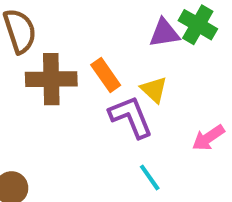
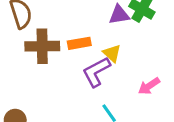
orange rectangle: (106, 75) -> (79, 43), turned -65
purple L-shape: (131, 117) -> (96, 72), turned -96

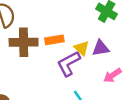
purple triangle: (119, 15) -> (101, 48), moved

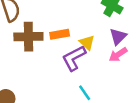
purple triangle: (101, 48) -> (118, 37), moved, turned -36
pink arrow: (112, 75) -> (118, 55), moved

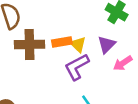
purple triangle: (118, 37) -> (107, 44), moved
yellow triangle: (87, 43) -> (78, 44), moved

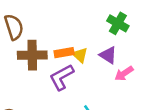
purple triangle: (107, 44) -> (108, 55), turned -42
purple L-shape: (77, 67) -> (62, 77), moved

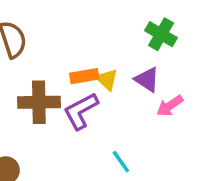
brown cross: (32, 55) -> (39, 102), moved

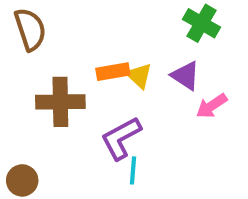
purple L-shape: (81, 111) -> (121, 138), moved
cyan line: (121, 162) -> (133, 170), moved, turned 40

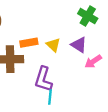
orange rectangle: (113, 72) -> (29, 43), moved
purple L-shape: (121, 138) -> (43, 79), turned -45

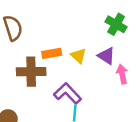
pink arrow: (93, 61) -> (122, 74), turned 112
purple L-shape: (43, 79) -> (67, 93), turned 120

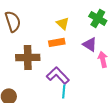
orange rectangle: (52, 53) -> (57, 42), moved
yellow triangle: (78, 56) -> (63, 23), moved

